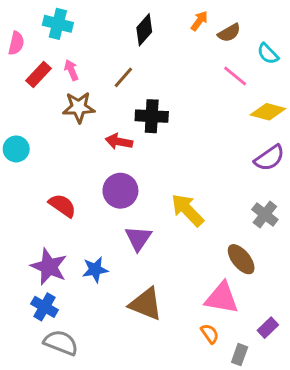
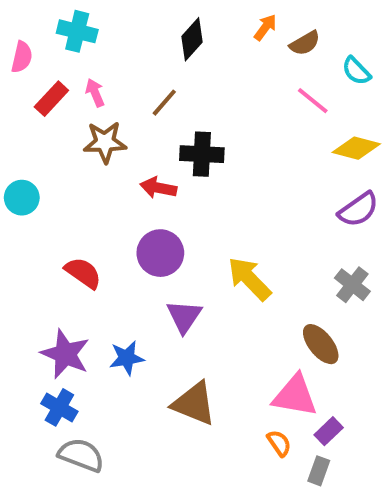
purple rectangle: (268, 328) -> (329, 431), moved

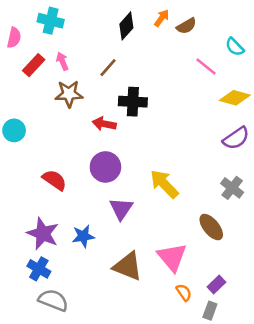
orange arrow: (265, 27) -> (162, 18), moved
brown semicircle: (305, 43) -> (186, 26), moved
pink triangle: (295, 396) -> (172, 257), moved, turned 40

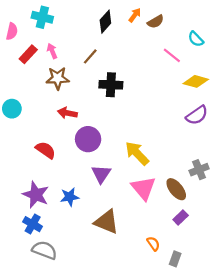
red arrow: (104, 124) -> (67, 113), moved
gray cross: (232, 188) -> (199, 170), moved, turned 30
pink triangle: (172, 257) -> (144, 188), moved
purple rectangle: (216, 285) -> (181, 218), moved

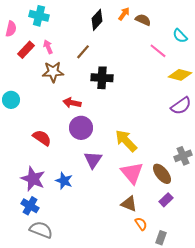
brown semicircle: (156, 22) -> (143, 20), turned -126
red arrow: (67, 113) -> (72, 103), moved
blue star: (70, 197) -> (64, 181), turned 30
brown triangle: (107, 222) -> (129, 204), moved, size x0.7

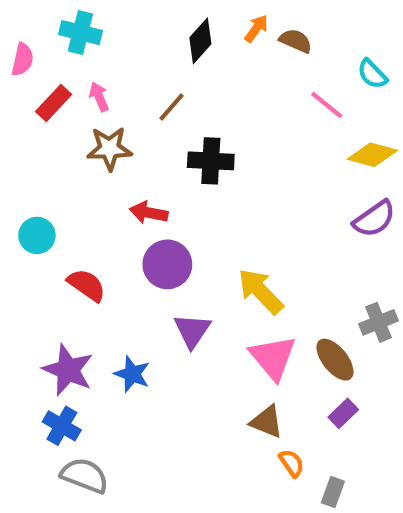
cyan circle: (11, 100) -> (37, 235), moved

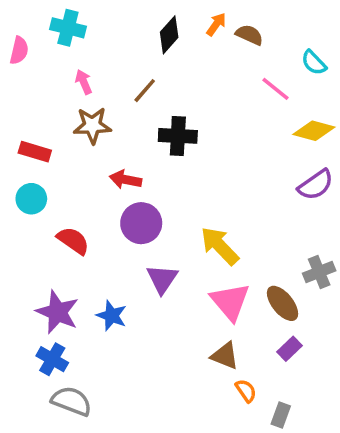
red rectangle: (54, 103) -> (35, 152), moved, turned 64

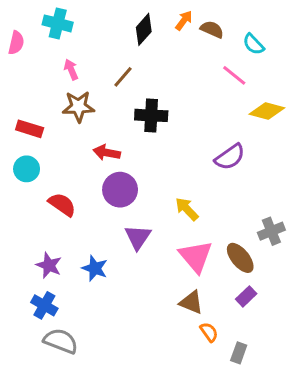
cyan semicircle: (314, 63) -> (254, 44), moved
purple semicircle: (316, 185) -> (230, 157), moved
yellow arrow: (220, 246) -> (187, 209), size x0.7
purple star: (57, 312) -> (49, 265), size x0.7

